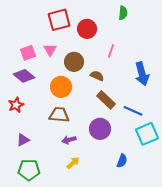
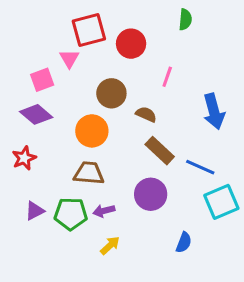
pink triangle: (50, 50) -> (69, 59), moved
green pentagon: (29, 170) -> (71, 214), moved

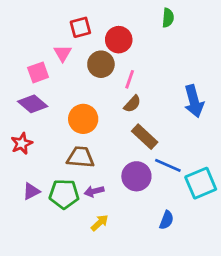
red square: (89, 30) -> (80, 27), size x0.7
pink line: (167, 77) -> (130, 79), moved
brown circle: (111, 93) -> (101, 64), moved
brown semicircle: (146, 114) -> (132, 104), turned 108
blue line: (200, 167) -> (168, 165), moved

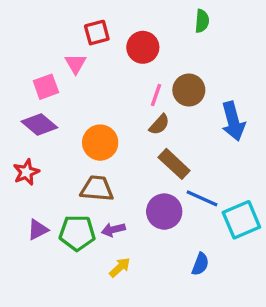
brown circle: (101, 64) -> (189, 90), moved

